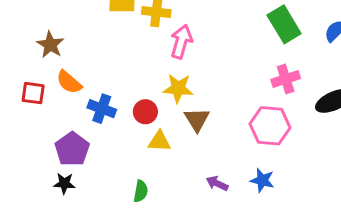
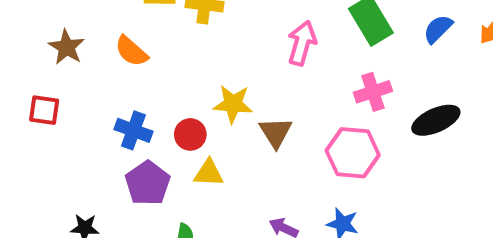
pink arrow: (181, 42) -> (302, 43), moved
orange semicircle: (69, 82) -> (131, 51), moved
brown triangle: (197, 120) -> (276, 132), moved
purple pentagon: (72, 149) -> (148, 183), moved

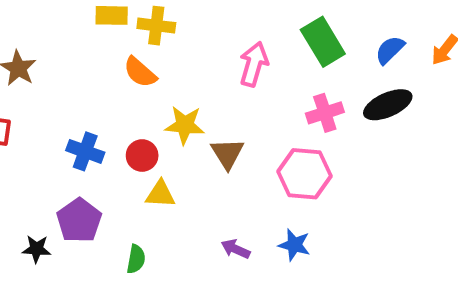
orange semicircle: (131, 51) -> (140, 72), moved
black ellipse: (436, 120) -> (388, 105), moved
purple pentagon: (148, 183) -> (79, 220), moved

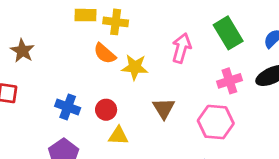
yellow star: (185, 125) -> (135, 67), moved

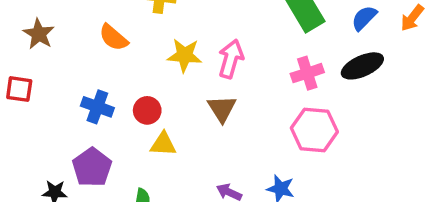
pink arrow: (181, 48) -> (231, 59), moved
orange semicircle: (105, 53) -> (113, 37), moved
pink hexagon: (216, 122) -> (314, 130), moved

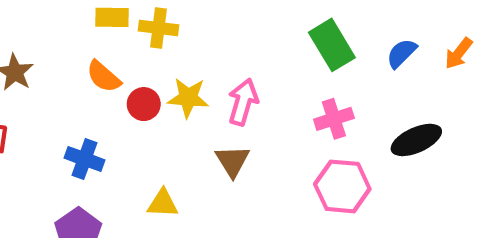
black ellipse: (362, 66) -> (416, 140), moved
red circle: (147, 110) -> (144, 104), moved

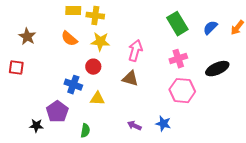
yellow star: (188, 98) -> (100, 42), moved
red circle: (144, 104) -> (93, 67), moved
blue cross: (85, 159) -> (73, 85), moved
brown triangle: (232, 161) -> (130, 79), turned -42

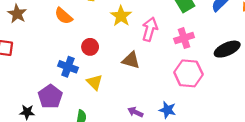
yellow star: (100, 42) -> (121, 16), moved, turned 30
pink arrow: (135, 51) -> (150, 29), moved
yellow triangle: (97, 99) -> (94, 82), turned 42

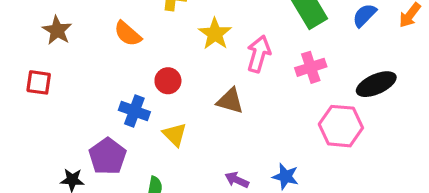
pink hexagon: (188, 73) -> (341, 126), moved

